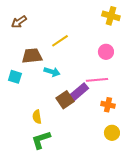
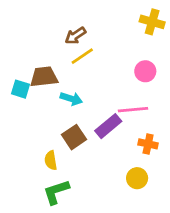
brown arrow: (19, 22) -> (75, 36), moved
cyan square: (15, 77) -> (21, 89), moved
brown square: (65, 100) -> (74, 137), moved
yellow circle: (112, 133) -> (137, 178), moved

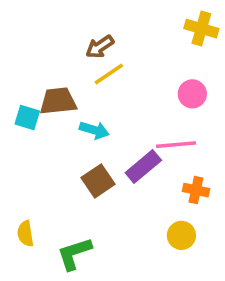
yellow semicircle: (51, 160) -> (25, 234), moved

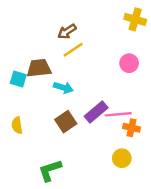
pink line: (176, 145) -> (118, 114), moved
yellow semicircle: (25, 234) -> (17, 125), moved

